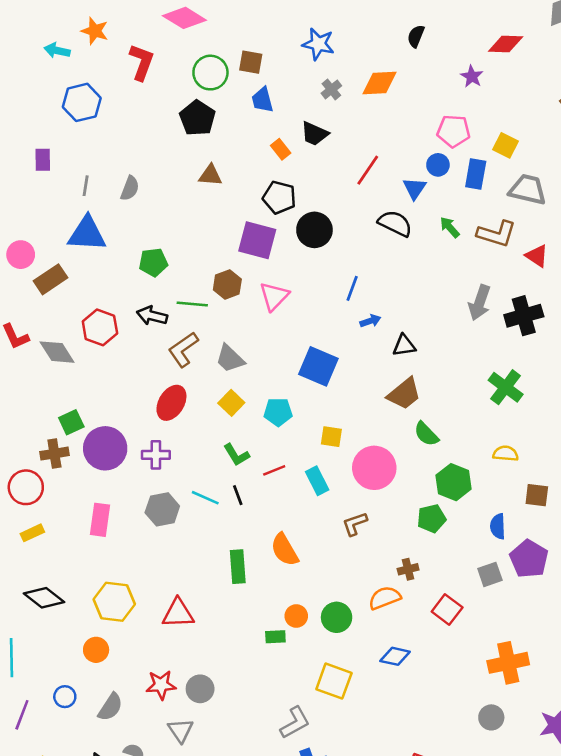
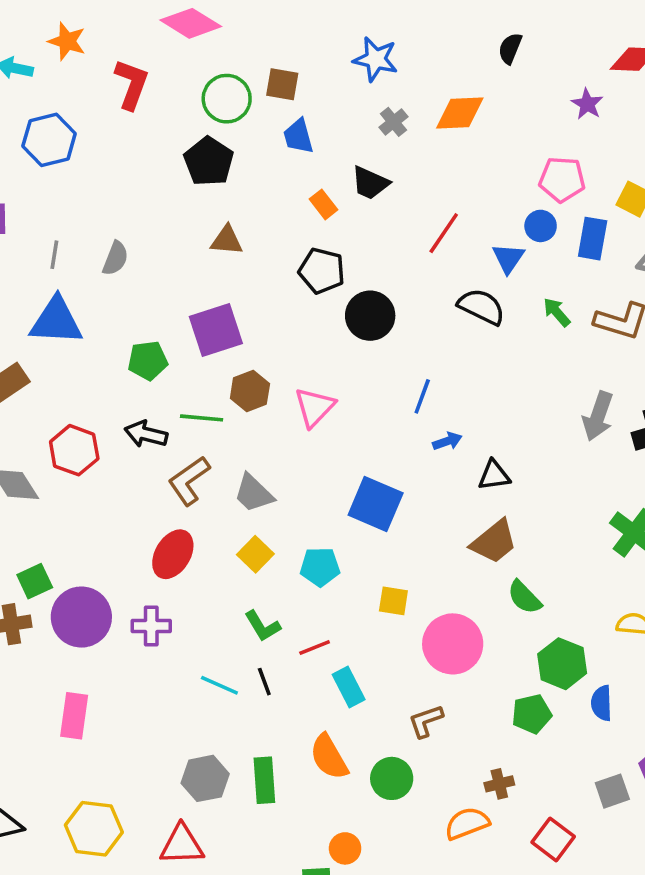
purple square: (257, 240) -> (216, 330), moved, turned -33
cyan rectangle: (317, 481) -> (349, 687), moved
gray hexagon: (162, 509) -> (205, 778), moved
blue semicircle: (498, 526) -> (602, 703), moved
green circle: (337, 617) -> (392, 778), moved

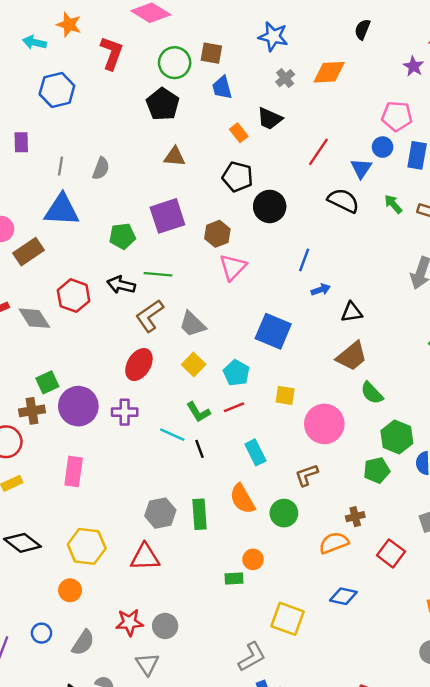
brown hexagon: (250, 391) -> (217, 234), moved
cyan pentagon: (320, 567) -> (236, 373), turned 30
red line: (315, 648) -> (234, 407), moved
cyan line: (219, 685) -> (172, 435), moved

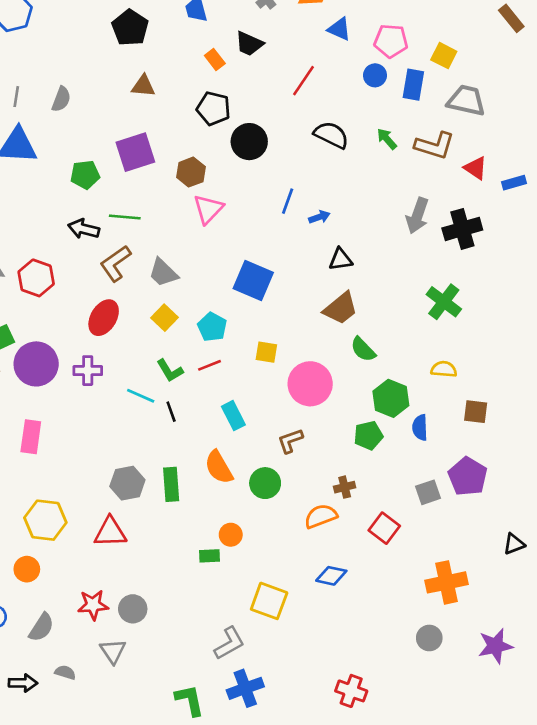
blue triangle: (361, 168) -> (339, 29), moved, turned -40
blue arrow: (321, 290) -> (319, 217), moved
red hexagon: (74, 296) -> (36, 278), moved

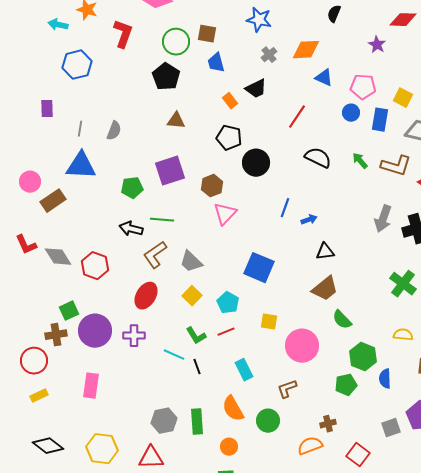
black trapezoid: (249, 44) -> (256, 89), turned -50
orange circle: (231, 535) -> (229, 447), moved

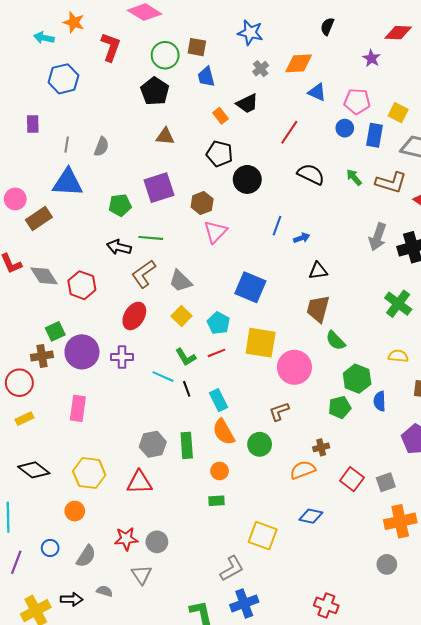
brown trapezoid: (325, 289) -> (318, 309), turned 144
yellow square: (269, 322) -> (261, 343), size x1.8
cyan rectangle: (244, 370) -> (218, 400), moved
gray square: (391, 428) -> (386, 482), moved

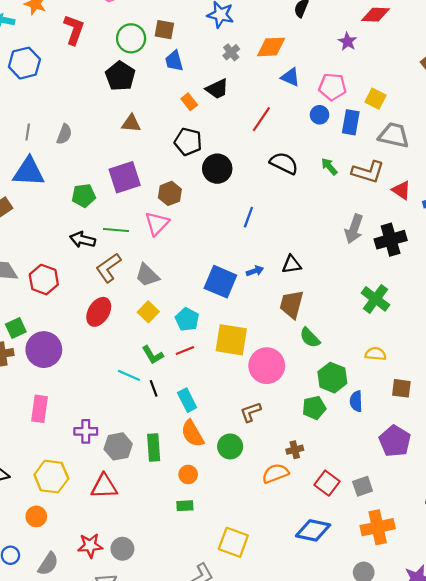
pink triangle: (215, 232) -> (157, 224), moved
blue arrow: (302, 238) -> (255, 271), moved
purple cross: (122, 357) -> (86, 431), moved
blue diamond: (311, 516) -> (313, 530), moved, size x1.4

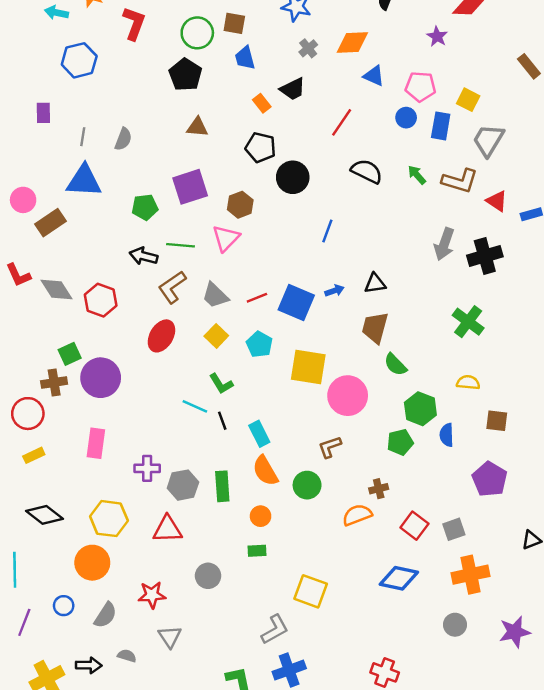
gray trapezoid: (394, 135) -> (488, 140), turned -72
red line: (185, 351) -> (257, 298), moved
orange circle: (36, 516) -> (92, 563), size x1.5
gray circle: (122, 549) -> (208, 576), moved

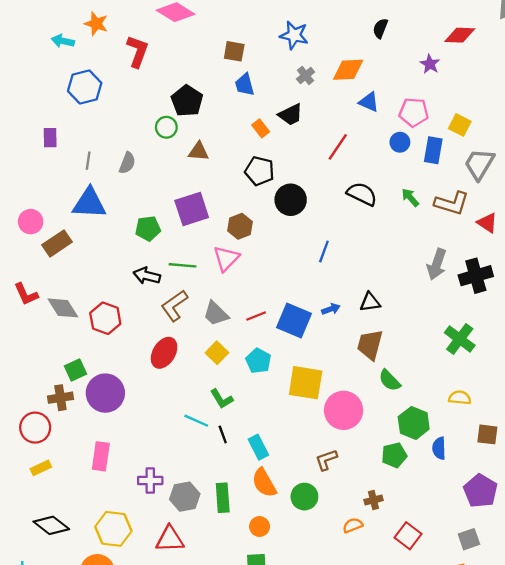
green circle: (197, 33) -> (166, 127), moved, size x0.7
orange semicircle: (357, 515) -> (353, 525), size x0.7
gray square: (454, 529) -> (469, 539), moved

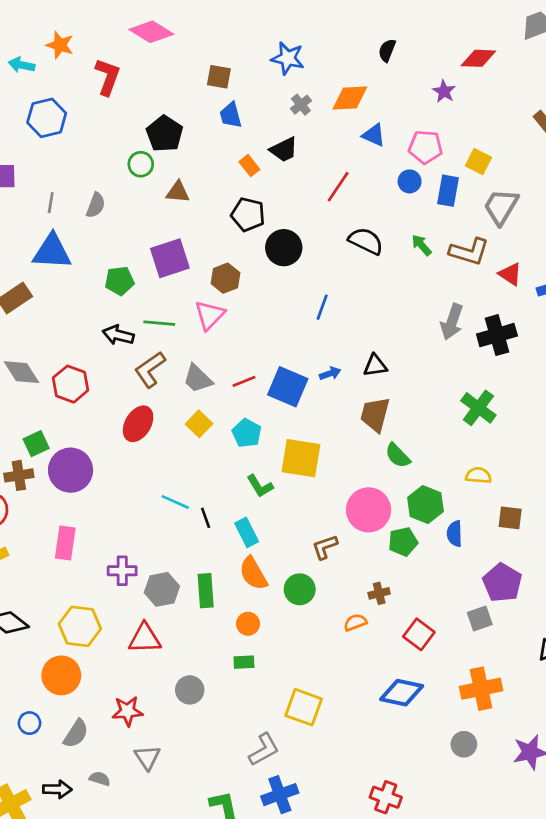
green L-shape: (222, 399) -> (260, 486), moved
pink circle: (344, 410) -> (369, 510), moved
gray square: (469, 539) -> (480, 618), moved

